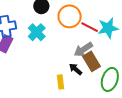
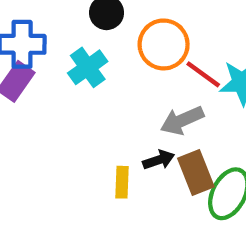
brown rectangle: (91, 61) -> (196, 172), moved
black arrow: (76, 69) -> (159, 160), turned 112

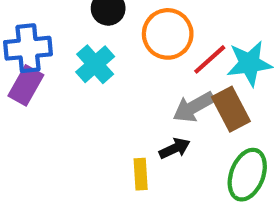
red line: (203, 74) -> (210, 59), turned -72
brown rectangle: (196, 172) -> (231, 109), moved

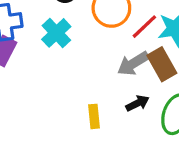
black arrow: (175, 148) -> (137, 103), moved

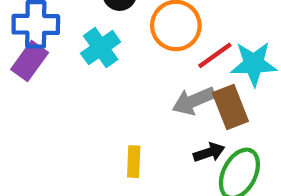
black arrow: (137, 103) -> (209, 152), moved

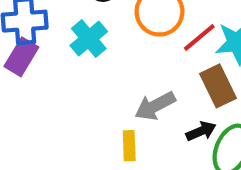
gray arrow: (194, 101) -> (155, 106), moved

